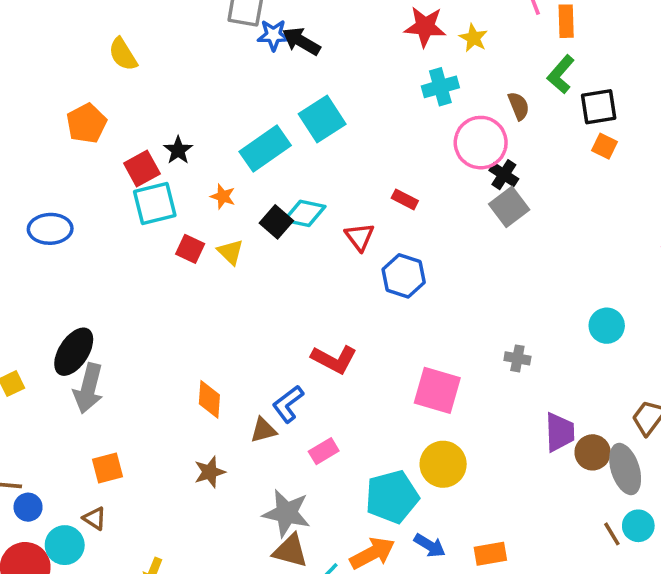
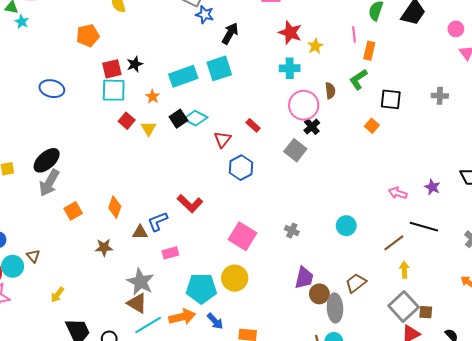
black arrow: (301, 41) -> (230, 33), moved, turned 75
black square: (599, 107) -> (391, 99), moved
gray square: (509, 207) -> (295, 150), moved, turned -30
orange square: (108, 468) -> (73, 211), moved, turned -30

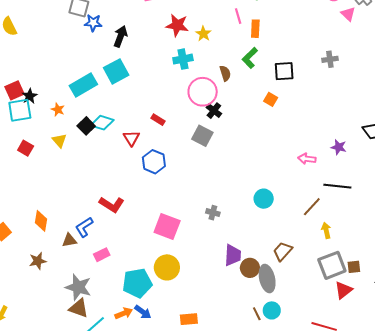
black star: (135, 64) -> (30, 96), moved
red square: (127, 121) -> (26, 148), moved
gray square: (404, 306) -> (332, 265), turned 32
orange arrow: (182, 317) -> (124, 313), size x0.7
blue arrow: (215, 321) -> (143, 312), moved

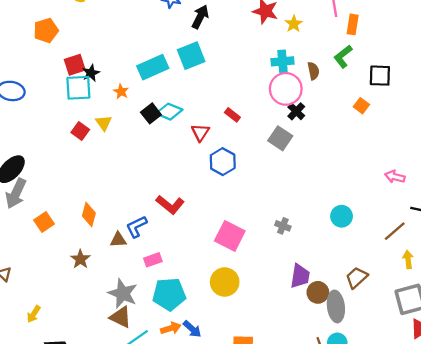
cyan cross: (183, 59) -> (282, 61), moved
yellow triangle: (59, 141) -> (104, 123), moved
brown star: (38, 261) -> (80, 259), turned -30
cyan pentagon: (137, 283) -> (169, 294), moved

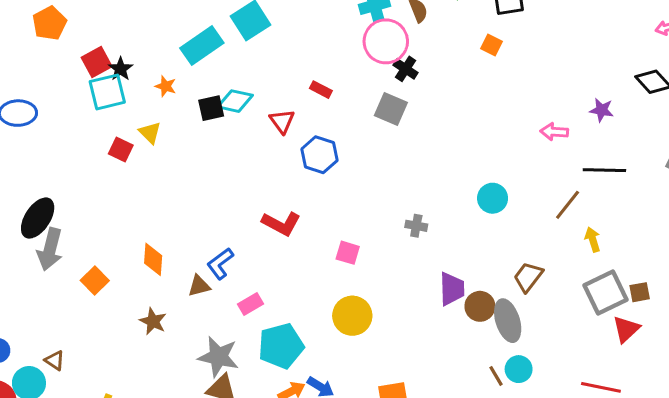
black square: (151, 113) -> (211, 108), turned 36
red L-shape: (170, 205) -> (281, 224), moved
pink square: (230, 236) -> (348, 253), size x0.6

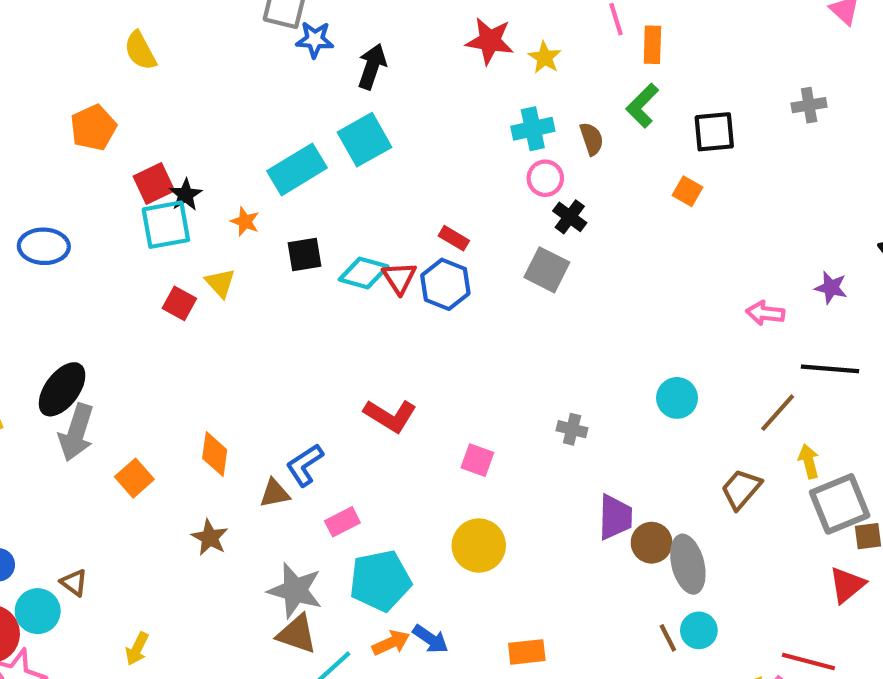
pink circle: (386, 41) -> (545, 178), size x0.6
cyan diamond: (235, 101) -> (364, 273), moved
blue hexagon: (319, 155) -> (445, 284), moved
brown trapezoid: (528, 277) -> (741, 489), moved
gray square: (606, 292) -> (840, 504), moved

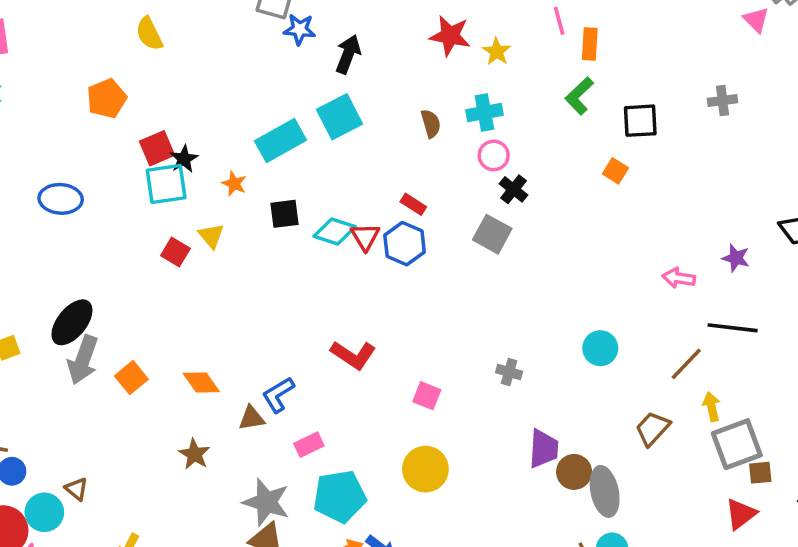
brown semicircle: (592, 139) -> (431, 124), moved
orange diamond: (215, 454) -> (201, 383), turned -45
orange square: (134, 478) -> (131, 378), moved

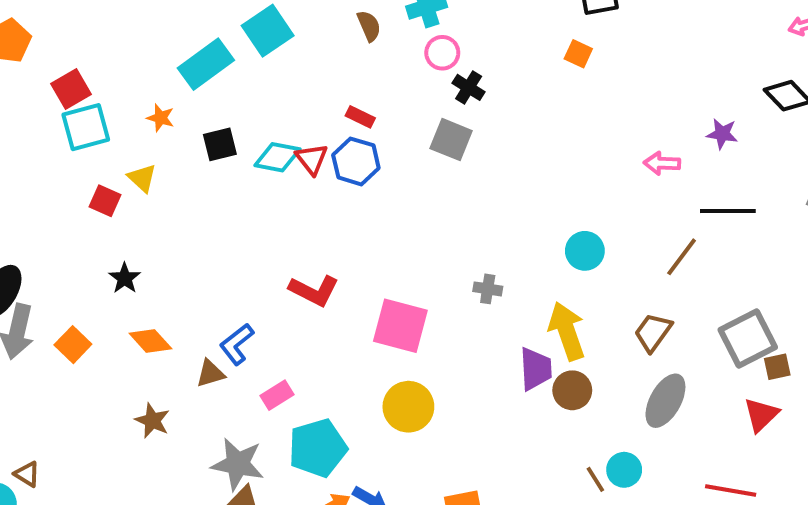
black star: (184, 159) -> (125, 278), moved
pink square: (427, 396) -> (400, 326), size x1.8
yellow arrow: (712, 407) -> (567, 331), moved, size x1.8
gray ellipse: (605, 491) -> (665, 401), moved, turned 48

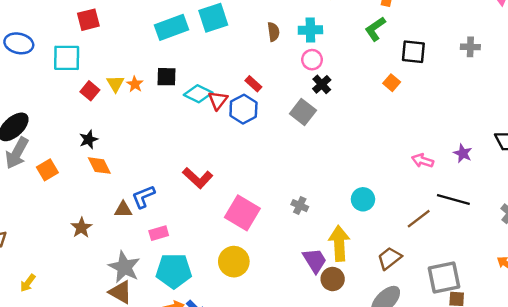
orange star: (161, 118) -> (135, 84), moved
cyan square: (86, 127) -> (67, 58), moved
orange diamond: (150, 341) -> (99, 166), moved
purple trapezoid: (536, 369) -> (315, 260), turned -44

